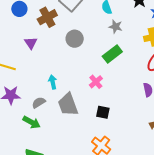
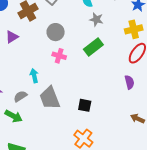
purple triangle: (31, 43) -> (12, 37), turned 32
pink cross: (96, 82) -> (59, 56), moved, turned -32

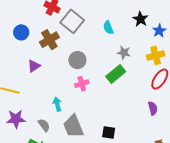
gray star: (96, 19) -> (124, 53), moved
pink cross: (59, 56) -> (82, 84), turned -32
gray semicircle: (20, 96) -> (44, 125), turned 88

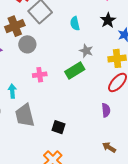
gray circle: (77, 60) -> (27, 44), moved

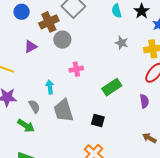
cyan semicircle: (75, 23) -> (117, 11), moved
green rectangle: (75, 71) -> (112, 87), moved

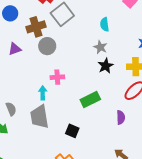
black star: (142, 11) -> (106, 66), moved
gray star: (122, 43) -> (100, 47), moved
cyan arrow: (50, 87) -> (43, 93), moved

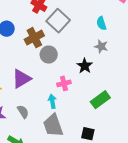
purple triangle: (15, 49) -> (21, 79), moved, size x1.5
black star: (106, 66) -> (85, 66), moved
gray semicircle: (11, 109) -> (23, 112), moved

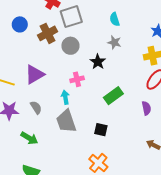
gray square: (58, 21) -> (71, 17), turned 30
gray circle: (49, 55) -> (70, 46), moved

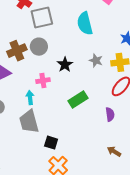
cyan semicircle: (115, 19) -> (85, 23), size x1.6
brown cross: (48, 33) -> (17, 51), moved
gray star: (114, 42) -> (96, 60), moved
black square: (101, 130) -> (51, 143), moved

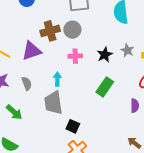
black star: (65, 65) -> (105, 55), moved
pink cross: (43, 81) -> (75, 56), moved
green rectangle: (78, 99) -> (105, 87), turned -30

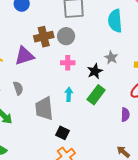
gray star: (127, 50) -> (111, 58), moved
black star: (105, 55) -> (95, 71), moved
cyan arrow: (57, 79) -> (69, 94), moved

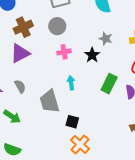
brown cross: (44, 37) -> (23, 27), moved
green rectangle: (96, 95) -> (109, 84), moved

